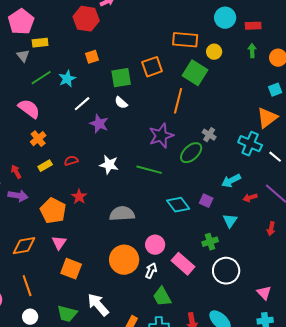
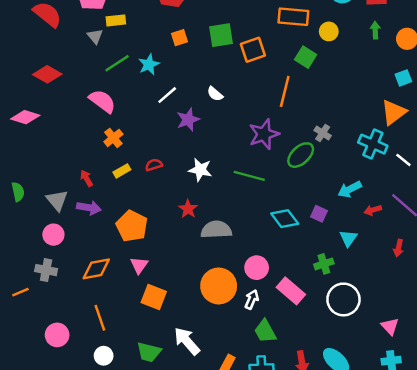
green square: (195, 73) -> (306, 57), size x0.7
green square: (121, 78) -> (221, 35), moved
purple star: (99, 124) -> (188, 120), turned 30
red star: (79, 197) -> (188, 209), moved

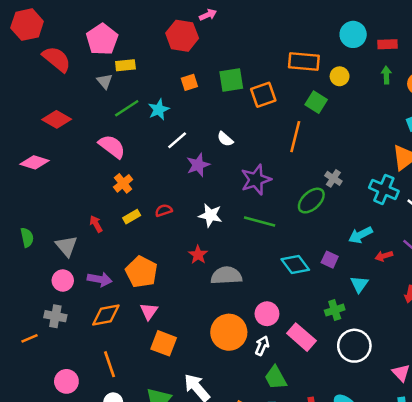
purple star: (264, 134) -> (256, 180), moved
purple arrow: (89, 208) -> (100, 279), moved

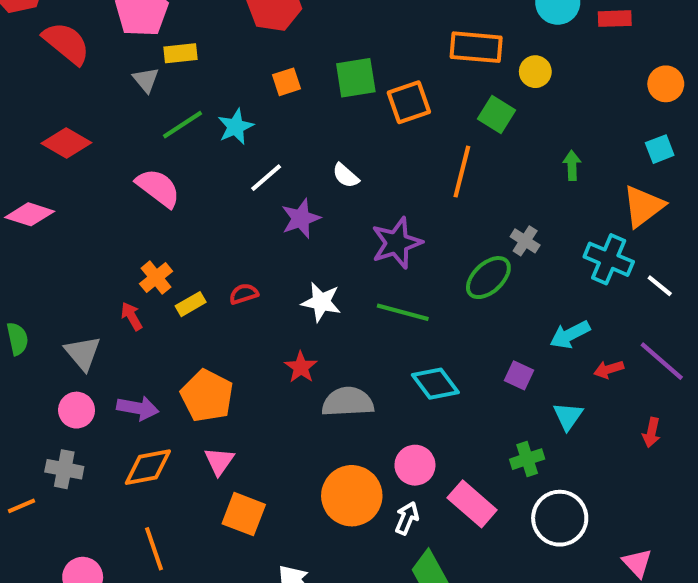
green arrow: (386, 75) -> (572, 165), moved
orange cross: (123, 183) -> (156, 278), moved
cyan diamond: (295, 265) -> (435, 384), moved

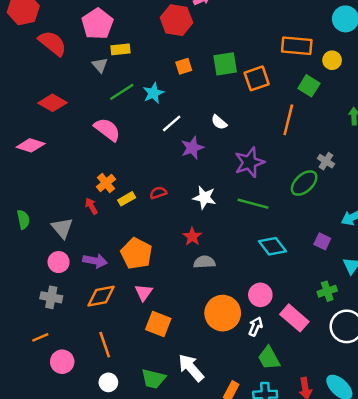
gray semicircle: (348, 402) -> (204, 262), moved, size x0.7
orange line: (21, 506) -> (40, 337), moved

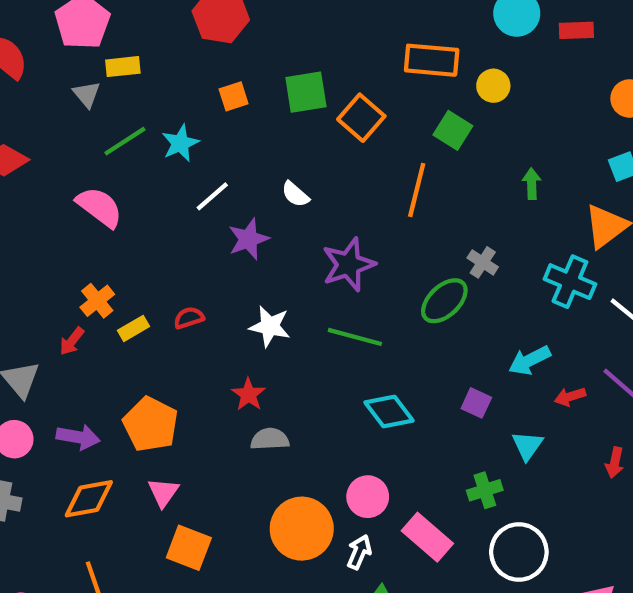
orange square: (257, 78) -> (361, 118), turned -30
red arrow: (91, 206) -> (72, 341), turned -112

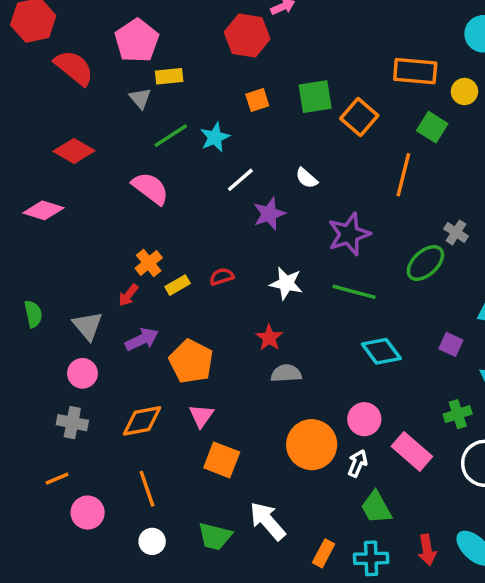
purple arrow: (78, 437) -> (142, 339), moved, turned -36

